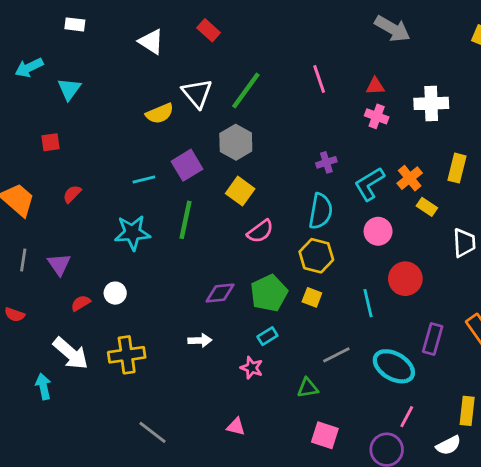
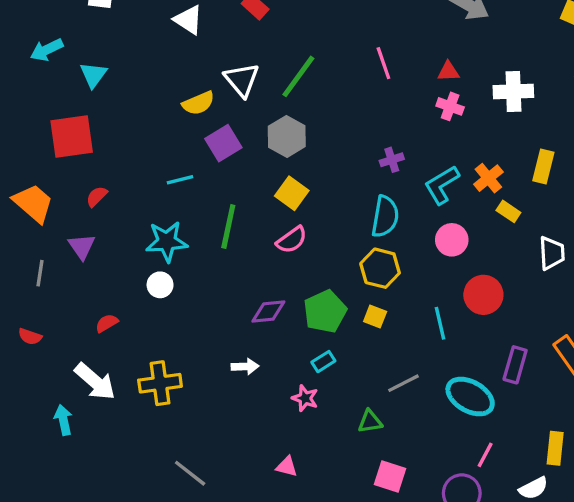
red square: (51, 142) -> (72, 136), size x2.0
purple square: (187, 165) -> (223, 143), moved
pink semicircle: (260, 231) -> (292, 240), moved
purple triangle: (59, 264) -> (82, 246), moved
white circle: (115, 293) -> (160, 285), moved

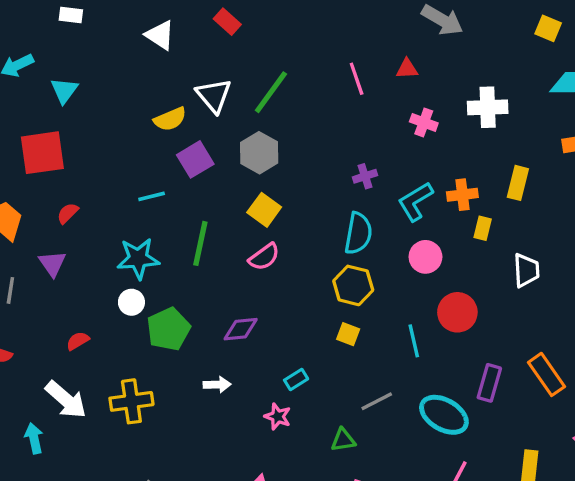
red triangle: (448, 71) -> (407, 69), moved
orange cross: (488, 178) -> (462, 195), turned 32
yellow rectangle: (508, 211) -> (483, 228), turned 70
green pentagon: (325, 312) -> (168, 329), moved

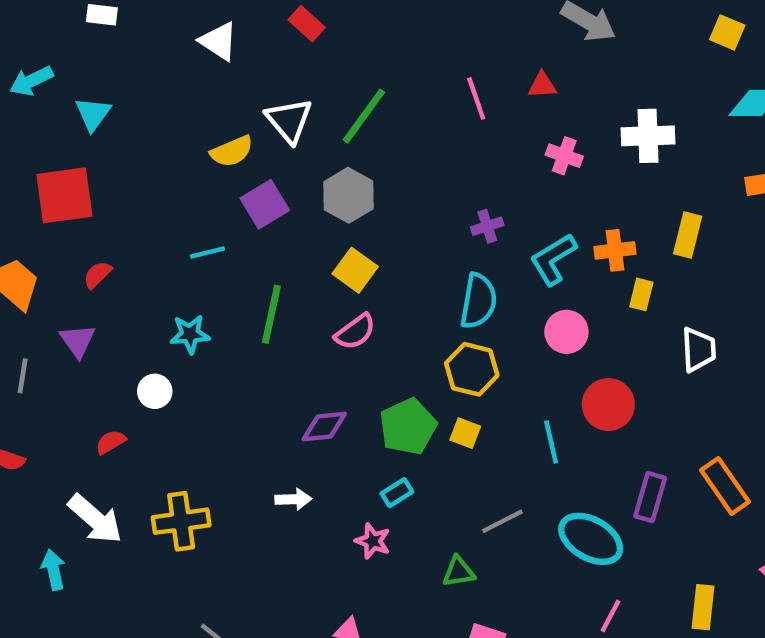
cyan star: (138, 259) -> (190, 334), size x0.7
white circle: (131, 302) -> (155, 391), moved
green pentagon: (168, 329) -> (408, 427), moved

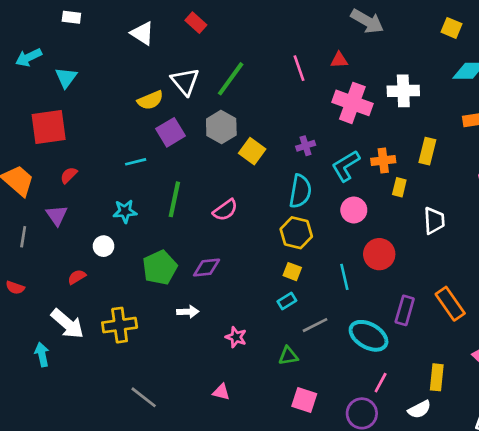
pink cross: (564, 156) -> (352, 103), size x1.8
yellow square: (355, 270) -> (252, 151), moved
green pentagon: (408, 427) -> (160, 268), moved
cyan rectangle: (397, 493) -> (287, 301), moved

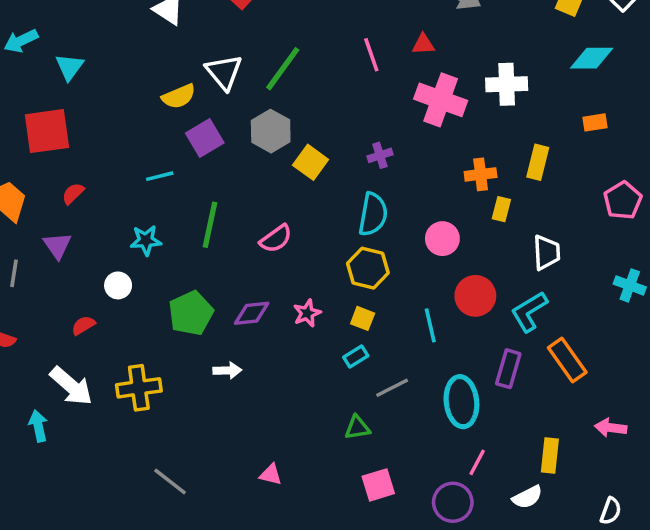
cyan L-shape: (346, 166) -> (529, 311), moved
cyan ellipse: (369, 336) -> (461, 402), turned 54
pink star: (236, 337) -> (307, 313), moved, turned 30
pink square: (304, 400) -> (378, 485), turned -35

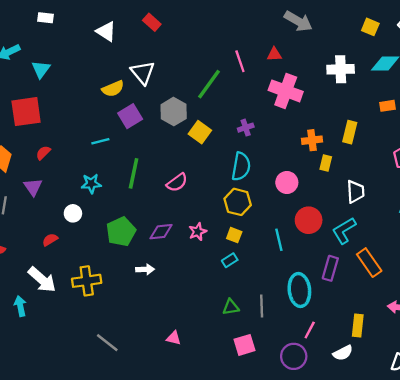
green line: (283, 69) -> (209, 84), moved
white cross: (507, 84) -> (341, 69), moved
gray line: (392, 388) -> (262, 306), moved, turned -65

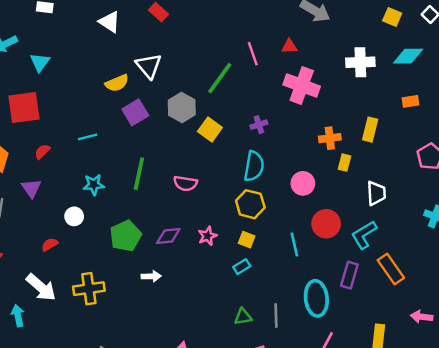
cyan line: (100, 141) -> (88, 137), moved
pink semicircle: (177, 182) -> (185, 183), turned 45

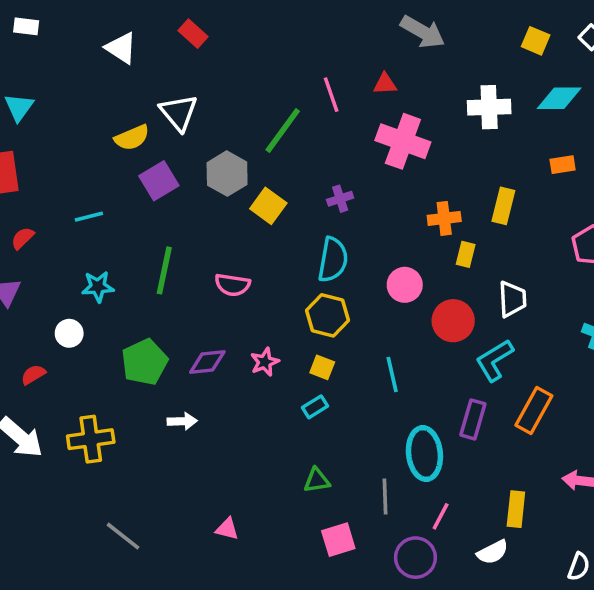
red circle: (326, 224) -> (453, 321), moved
orange rectangle: (391, 269) -> (534, 410), turned 64
gray line: (276, 315) -> (385, 497), moved

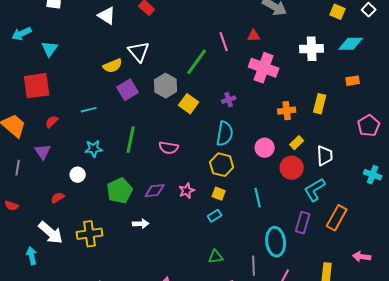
yellow rectangle: (466, 254) -> (297, 143), moved, turned 32

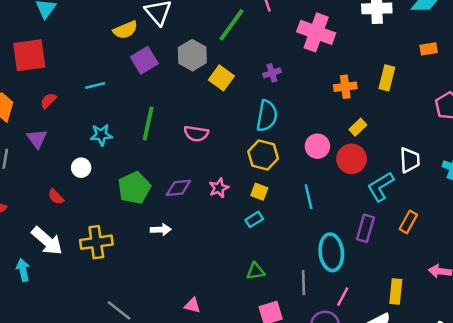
pink circle: (265, 148) -> (317, 146), moved
white trapezoid: (325, 156) -> (410, 160), moved
red semicircle: (58, 198) -> (56, 197), turned -104
orange rectangle: (337, 218) -> (408, 222), size x0.7

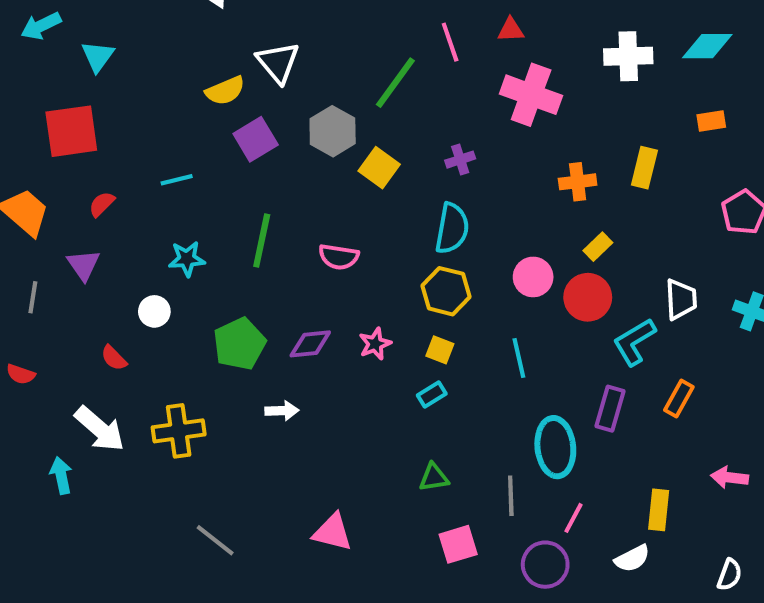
pink triangle: (192, 305) -> (333, 532), size x1.5

